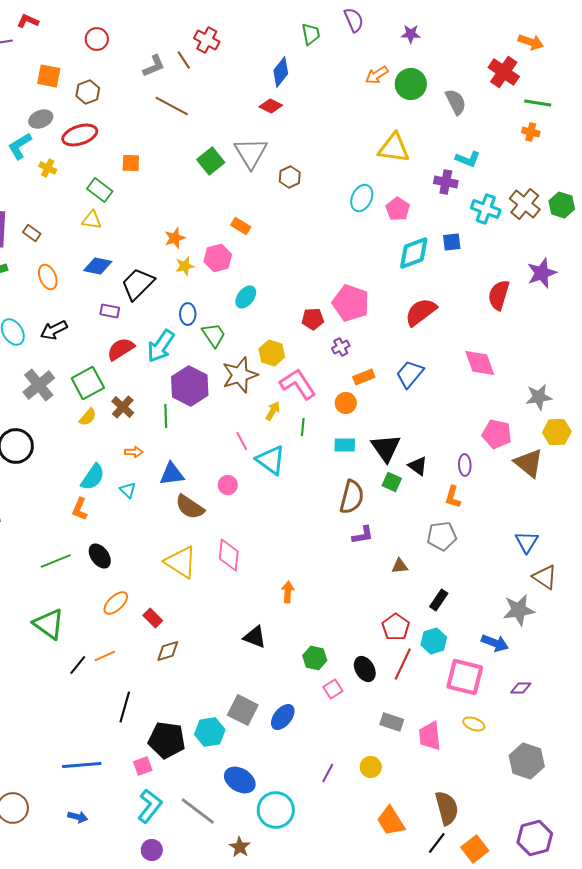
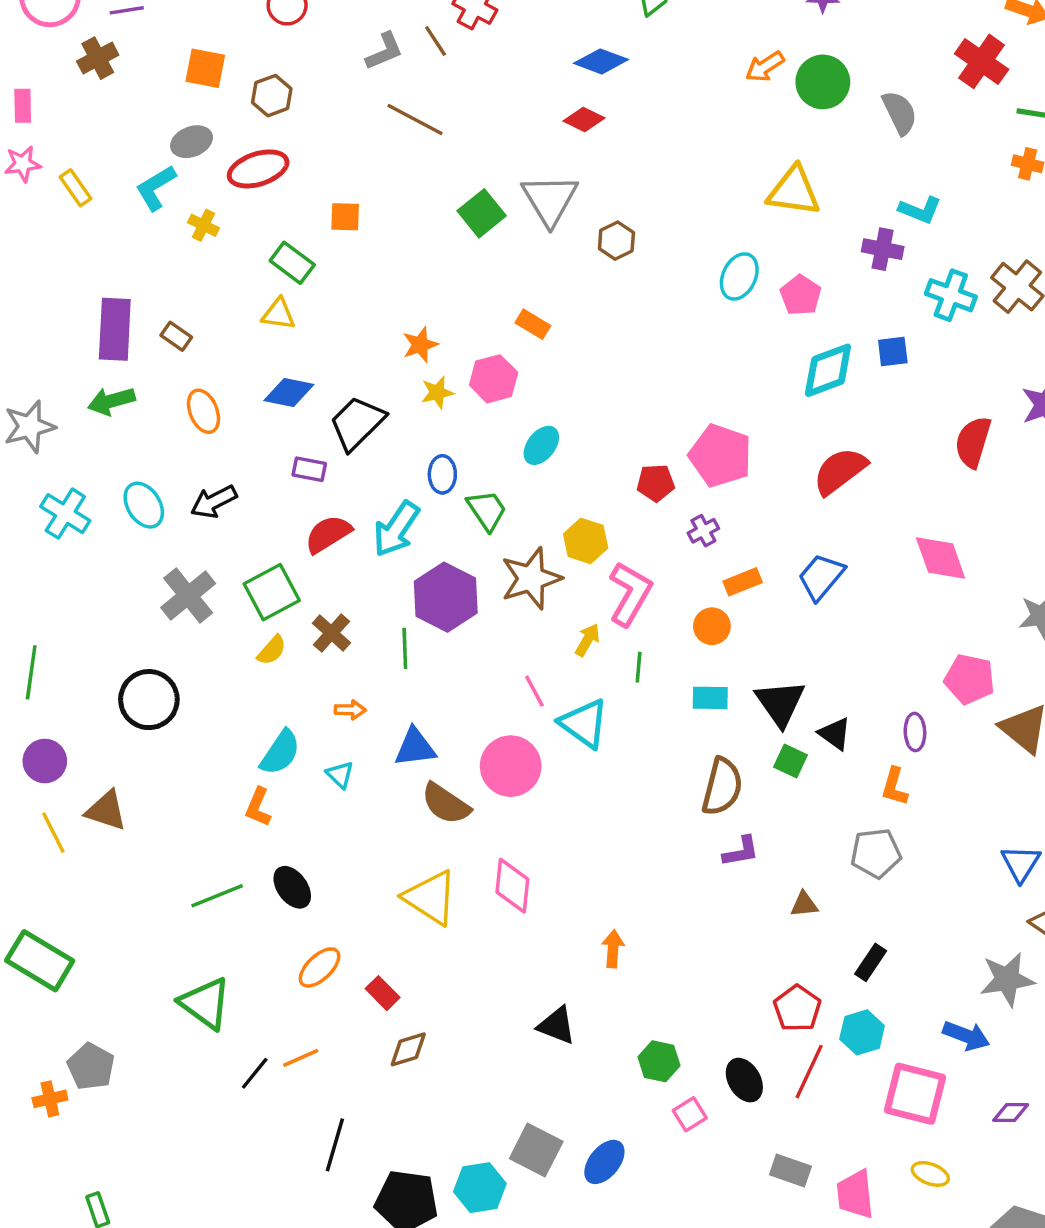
blue diamond: (281, 72) -> (601, 61), turned 72
pink L-shape: (298, 384) -> (630, 594), turned 63
pink circle: (228, 485) -> (511, 766), size x1.8

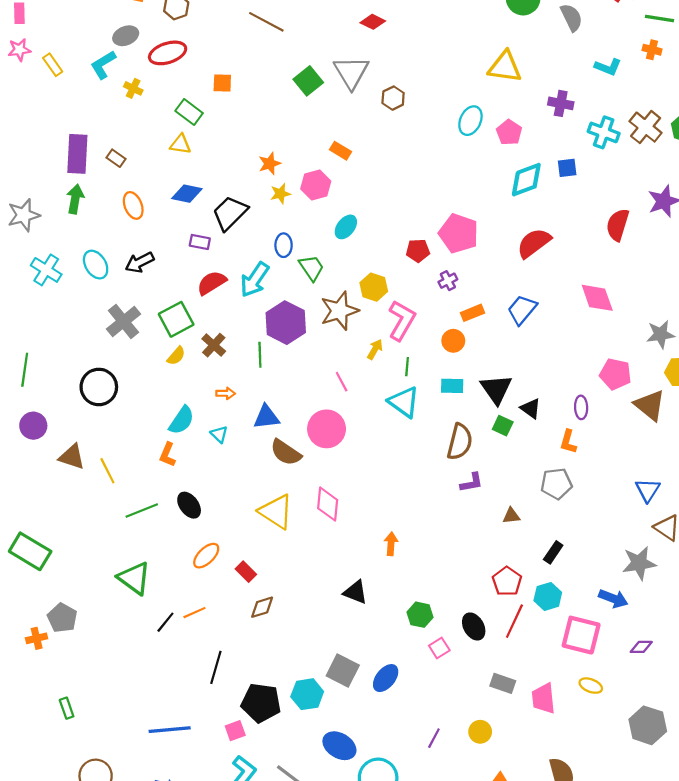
cyan L-shape: (920, 210) -> (608, 67), moved
green arrow: (111, 401) -> (75, 199), turned 116
cyan triangle: (584, 723) -> (404, 402), moved
yellow line: (53, 833) -> (107, 471), moved

